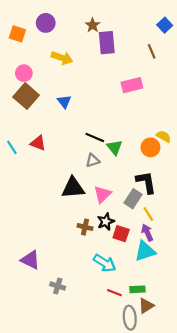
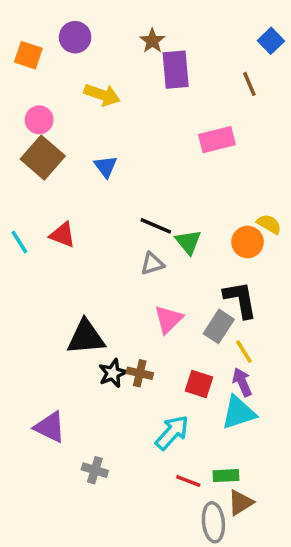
black triangle: (73, 188) -> (86, 337), moved
black star: (106, 222) -> (113, 373), moved
cyan arrow: (105, 263) -> (172, 432), turned -80

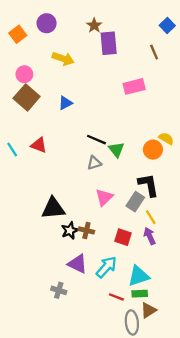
orange square: (28, 55) -> (18, 34), turned 35
blue triangle: (106, 167) -> (65, 103), turned 40
cyan triangle: (239, 413) -> (139, 276), moved
purple triangle: (50, 427) -> (78, 264), moved

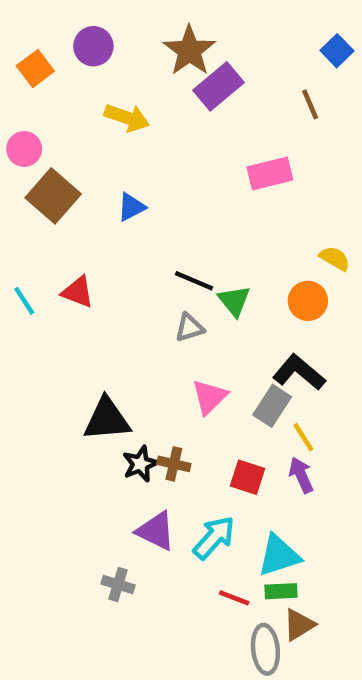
brown star: (94, 25) -> (189, 51), size x1.6
purple rectangle: (109, 43) -> (219, 86), turned 55
pink circle: (24, 74) -> (24, 149), moved
yellow semicircle: (166, 138) -> (335, 258), moved
black L-shape: (149, 185) -> (299, 372), turned -40

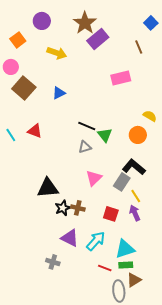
orange square: (35, 69) -> (18, 40), moved

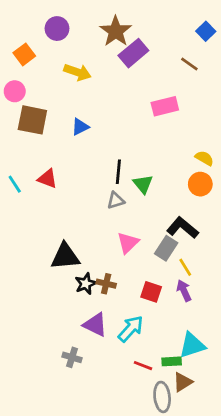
brown line: (139, 47) -> (189, 64), turned -32
brown square: (24, 88) -> (32, 120), turned -30
black line: (87, 126) -> (118, 172), turned 72
orange circle: (138, 135) -> (200, 184), moved
cyan triangle: (125, 249) -> (192, 345), moved

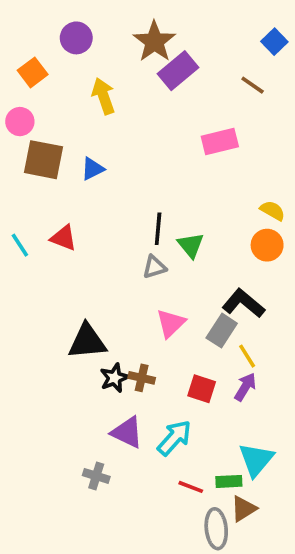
yellow arrow: (77, 72) -> (103, 96), turned -128
blue triangle: (80, 127) -> (93, 169), moved
purple arrow: (184, 291) -> (245, 387), turned 55
cyan triangle: (192, 345) -> (256, 460), turned -32

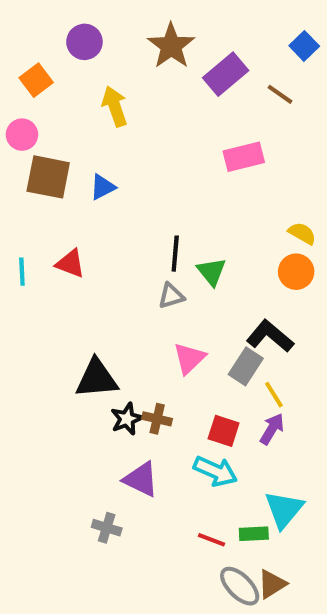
purple rectangle: (178, 71) -> (226, 74), moved
cyan line: (20, 245) -> (22, 272), turned 30
cyan arrow: (174, 438) -> (215, 471), moved, turned 72
brown triangle: (243, 509) -> (272, 584), moved
gray ellipse: (216, 529) -> (240, 586), turned -39

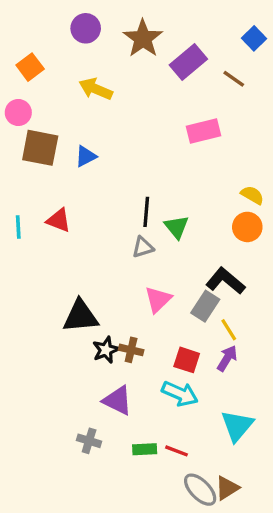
purple circle: (84, 42) -> (86, 28), moved
yellow arrow: (115, 106) -> (96, 89), turned -48
green rectangle: (254, 534) -> (145, 449), moved

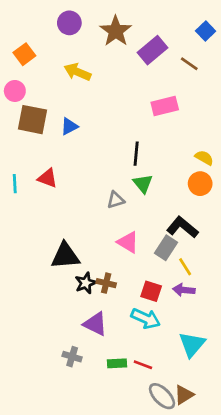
black line: (146, 212) -> (136, 154), moved
pink triangle: (158, 299) -> (128, 242), turned -45
purple arrow: (227, 358) -> (184, 290), turned -115

